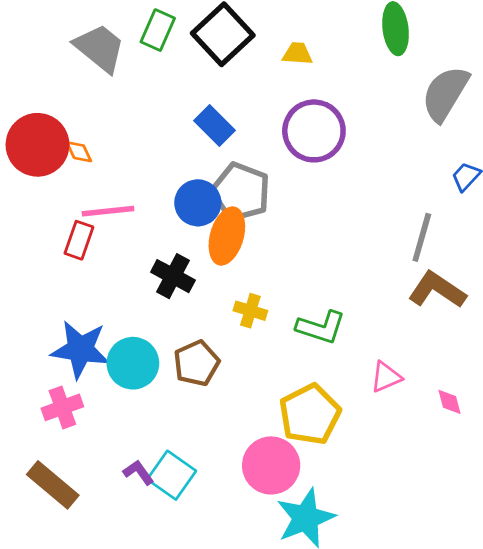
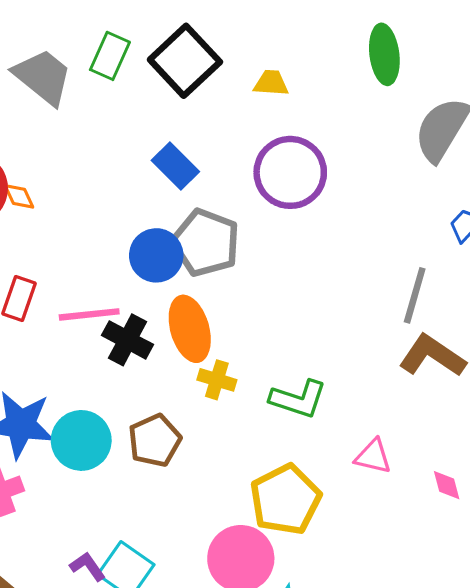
pink line: (108, 211) -> (89, 314), moved
orange ellipse: (227, 236) -> (190, 329), moved, turned -32
pink triangle: (386, 377) -> (373, 456), turned 36

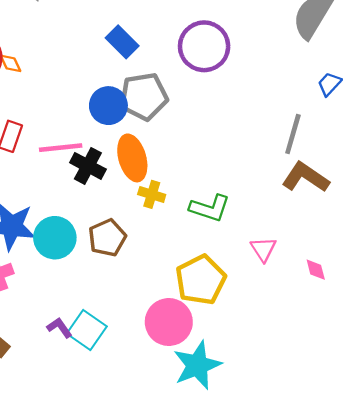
gray pentagon: (206, 243) -> (144, 96), turned -30
pink triangle: (373, 456) -> (263, 249), turned 44

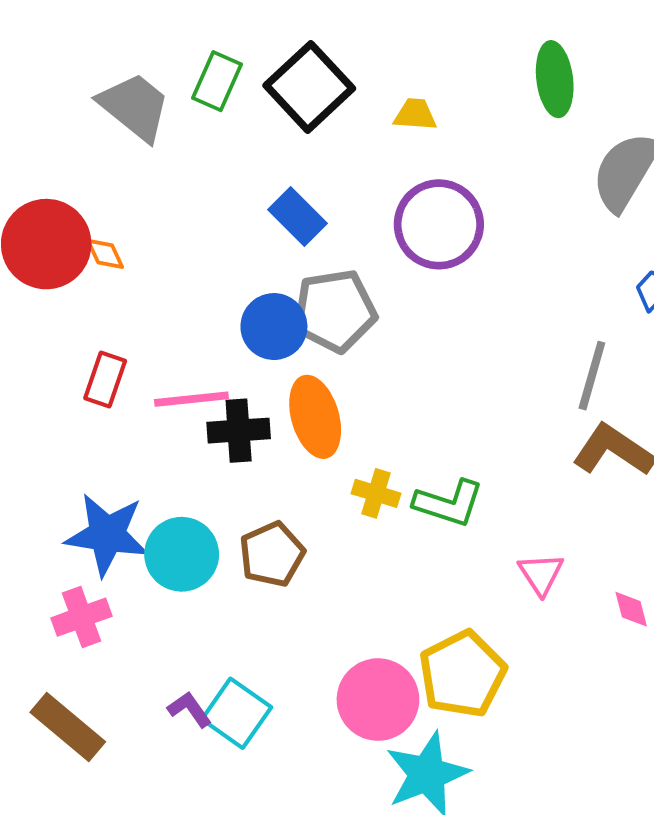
black cross: (88, 166) -> (239, 431), turned -32
yellow cross: (152, 194) -> (376, 493), moved
yellow pentagon: (201, 280) -> (462, 674), moved

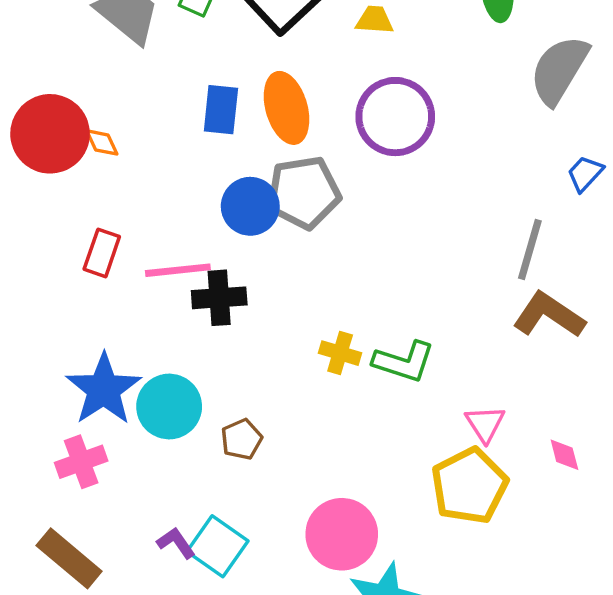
blue rectangle: (297, 217) -> (221, 110), moved, turned 51
orange ellipse: (315, 417) -> (287, 108), moved
blue star: (107, 535) -> (104, 389), turned 30
brown pentagon: (272, 554) -> (242, 439), moved, size x0.7
yellow pentagon: (462, 674) -> (469, 486), moved

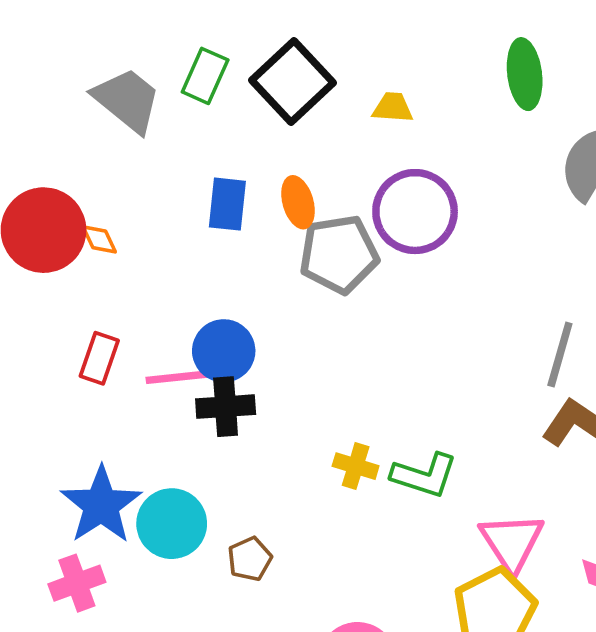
orange ellipse: (287, 108) -> (298, 202), size x0.7
gray pentagon: (304, 192) -> (339, 254), moved
blue circle: (250, 206) -> (224, 351), moved
pink triangle: (485, 424) -> (512, 542), size x1.5

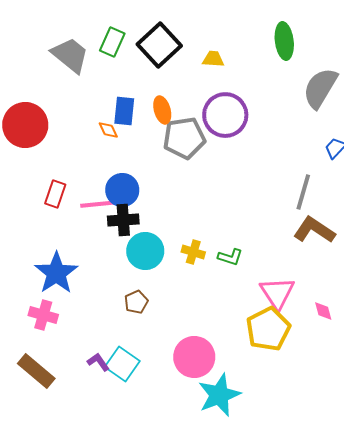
orange diamond: (99, 239) -> (108, 130), moved
green L-shape: (424, 475) -> (230, 257), size x0.7
cyan circle: (172, 524) -> (145, 251), moved
pink cross: (77, 583) -> (43, 315), turned 36

